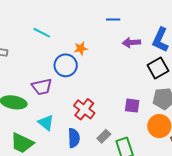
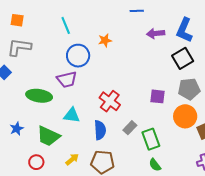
cyan line: (42, 33) -> (66, 25), turned 42
blue circle: (66, 65) -> (78, 56), moved
cyan triangle: (46, 123) -> (72, 115), turned -30

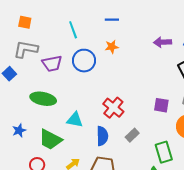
blue line: (137, 11) -> (112, 20), moved
purple trapezoid: (67, 80) -> (52, 63), moved
green rectangle: (151, 139) -> (164, 152), moved

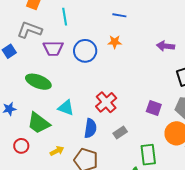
cyan line: (73, 30) -> (65, 17), moved

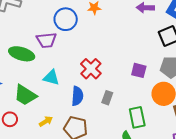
purple trapezoid: (53, 48) -> (46, 40), moved
gray rectangle: (120, 133) -> (107, 98), turned -32

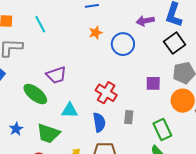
blue circle: (66, 19) -> (123, 44), moved
green ellipse: (22, 54) -> (35, 94), turned 35

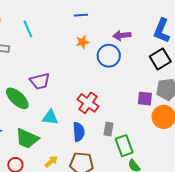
purple arrow: (145, 21) -> (122, 35), moved
purple square: (153, 83) -> (145, 99), moved
green rectangle: (162, 129) -> (124, 146), moved

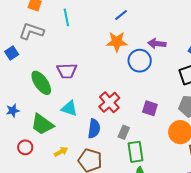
blue line: (81, 15) -> (121, 15), turned -48
orange star: (82, 42) -> (117, 42), size x1.5
purple square: (145, 99) -> (150, 108), moved

